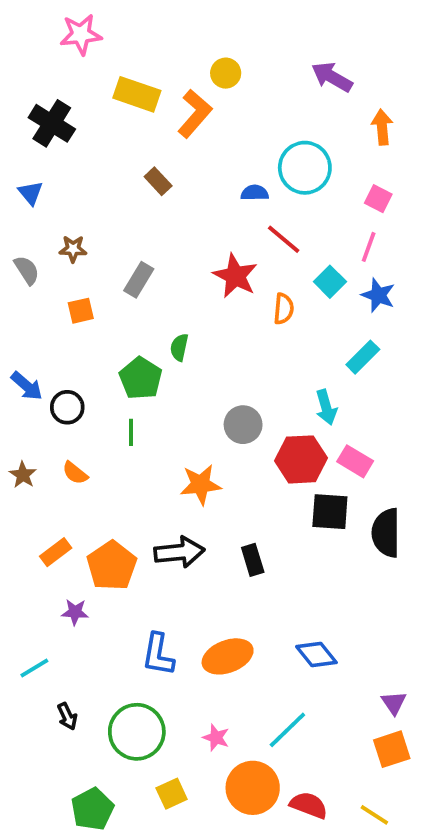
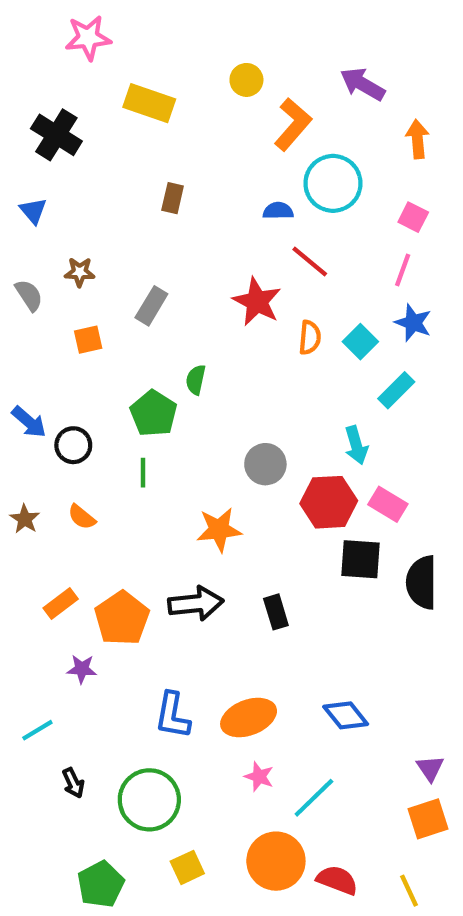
orange L-shape: (195, 114) -> (293, 124), moved
brown rectangle: (158, 181) -> (173, 198), turned 56
cyan square: (330, 282) -> (360, 342), moved
pink star: (216, 738) -> (259, 777), moved
yellow line: (374, 815) -> (409, 891), turned 32

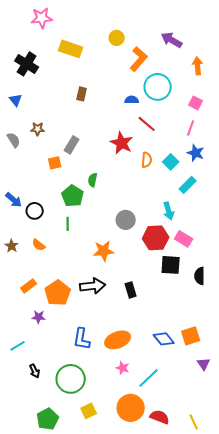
orange square: (88, 340) -> (55, 163), moved
black semicircle: (422, 582) -> (200, 276), size x0.7
orange square: (428, 819) -> (191, 336), moved

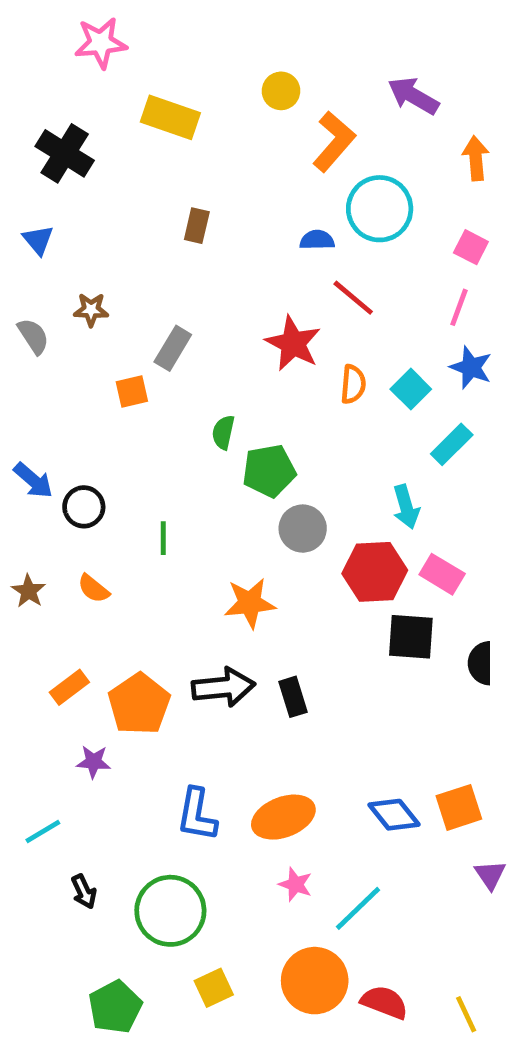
green pentagon: (73, 196) -> (269, 471), moved, turned 30
black rectangle: (131, 290) -> (293, 697), moved

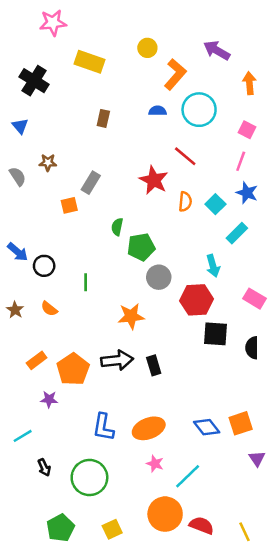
blue semicircle: (317, 240) -> (157, 111), moved
pink rectangle: (442, 574) -> (254, 299), moved
yellow square: (214, 988) -> (112, 529), moved

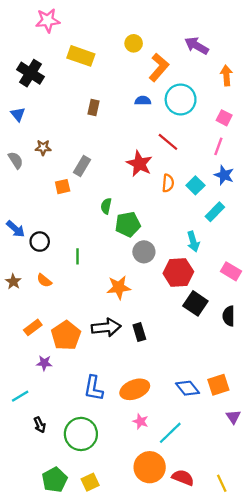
black square: (215, 334) -> (195, 303), turned 30
yellow square: (112, 529) -> (90, 482), moved

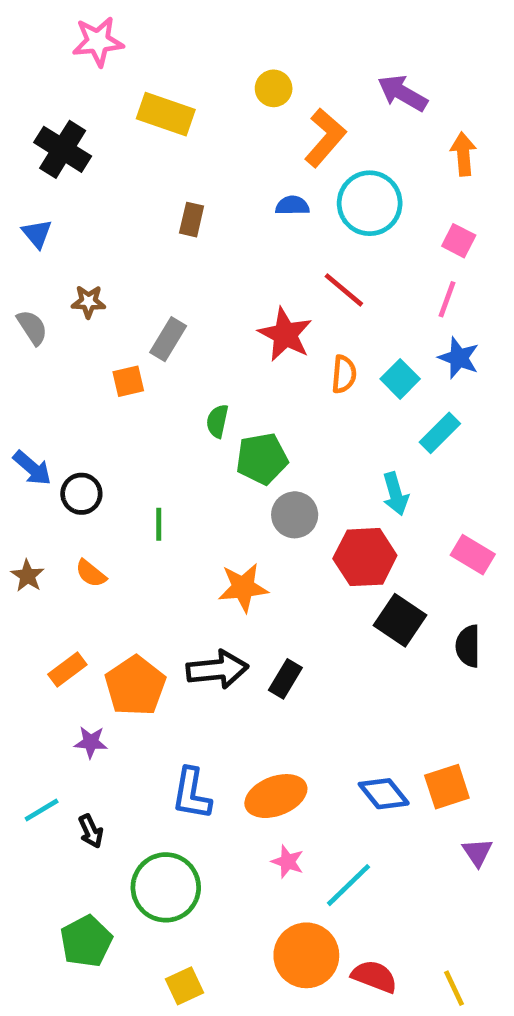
black rectangle: (139, 332) -> (285, 679), turned 48
black arrow: (40, 425) -> (91, 831), moved
green pentagon: (55, 480) -> (86, 941), moved

